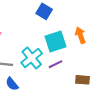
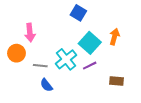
orange arrow: (80, 35) -> (114, 37), turned 35
cyan square: (56, 41) -> (90, 43), turned -30

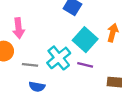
purple line: (90, 66) -> (85, 65), turned 40
blue semicircle: (46, 85) -> (37, 87), turned -40

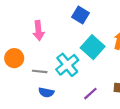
pink arrow: (19, 28) -> (39, 31), moved
purple line: (85, 65) -> (90, 94), moved, turned -56

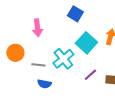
purple line: (90, 94) -> (90, 75), moved

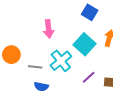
blue square: (75, 14) -> (90, 12), moved
pink arrow: (37, 28) -> (48, 29), moved

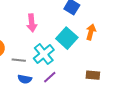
purple line: (89, 77) -> (50, 77), moved

